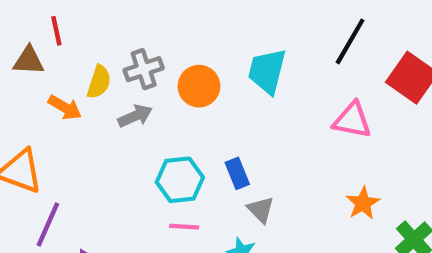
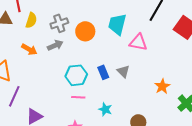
yellow semicircle: (99, 82) -> (31, 20), moved
orange arrow: (65, 107) -> (29, 49), moved
pink triangle: (352, 120) -> (138, 42), moved
gray triangle: (261, 210) -> (123, 71), moved

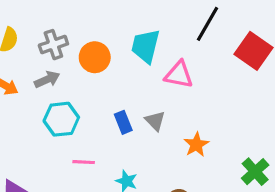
cyan hexagon: (76, 75) -> (61, 119), moved
orange star: (162, 86) -> (196, 145), moved

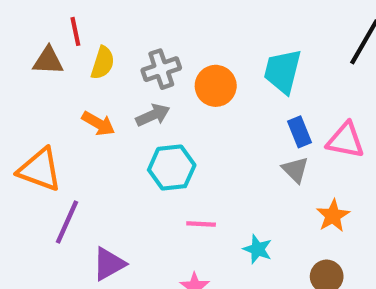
pink triangle: (179, 75) -> (345, 140), moved
blue rectangle: (123, 122) -> (299, 132), moved
orange star: (196, 145) -> (333, 216), moved

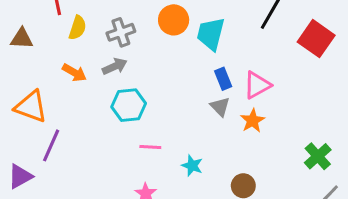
brown triangle: (48, 61) -> (22, 39), moved
orange circle: (216, 86) -> (174, 20), moved
pink triangle: (345, 140) -> (257, 85), turned -40
orange star: (333, 216) -> (253, 121), moved
purple triangle: (109, 264) -> (20, 176), moved

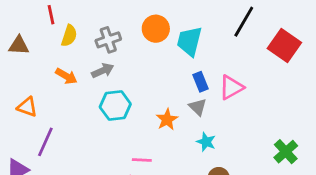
orange triangle: (31, 107) -> (27, 107), size x0.7
orange star: (253, 121) -> (167, 120), moved
pink line: (150, 147) -> (142, 160), moved
cyan star: (192, 166) -> (206, 142), moved

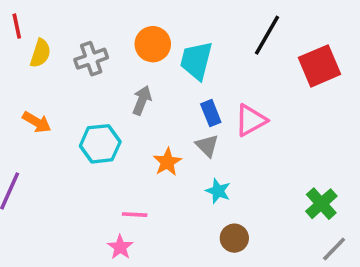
red square: (284, 45) -> (320, 66), turned 32
gray arrow: (103, 71) -> (142, 100), moved, turned -45
orange arrow: (66, 76) -> (37, 122), moved

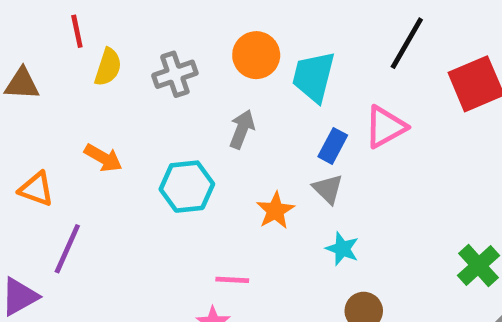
blue rectangle: (211, 113) -> (333, 146), turned 50
pink triangle: (251, 120) -> (385, 127), moved

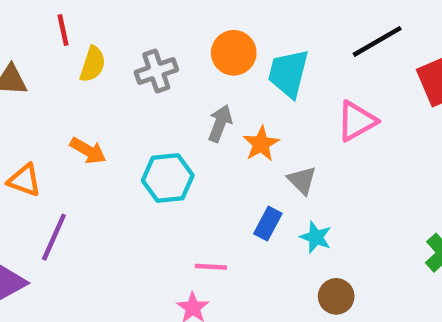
black line: (407, 43) -> (377, 41), turned 30
blue rectangle: (333, 146) -> (268, 224), moved
orange star: (275, 211) -> (261, 144), moved

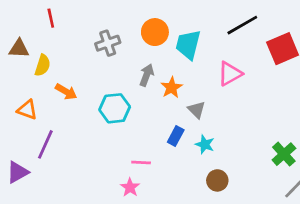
yellow semicircle: (93, 64) -> (43, 65), moved

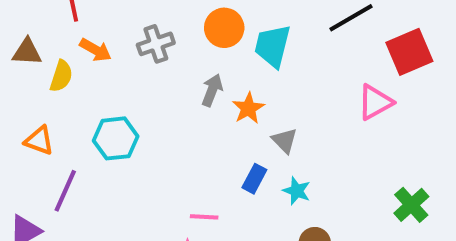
pink triangle: (230, 74) -> (375, 102), moved
orange arrow: (66, 92) -> (95, 50), moved
cyan hexagon: (115, 108) -> (116, 138), moved

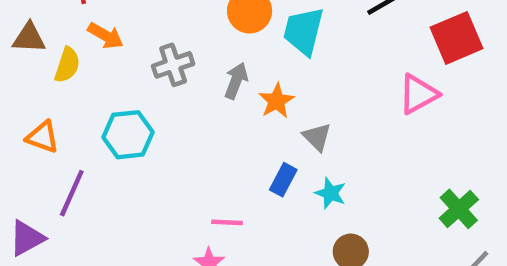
gray cross: (156, 44) -> (173, 65), moved

